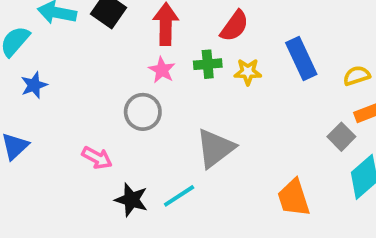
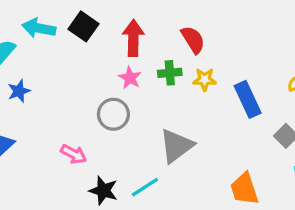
red semicircle: (234, 26) -> (193, 40), turned -68
blue rectangle: (301, 58) -> (248, 99), moved

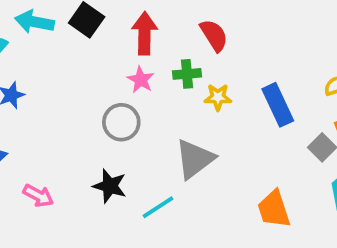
yellow star: (205, 79) -> (218, 97), moved
pink arrow: (74, 154) -> (38, 196), moved
black star: (103, 191) -> (110, 186), moved

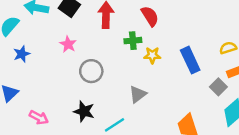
pink star: (141, 80) -> (68, 44), moved
gray triangle: (195, 159) -> (138, 94), size x0.7

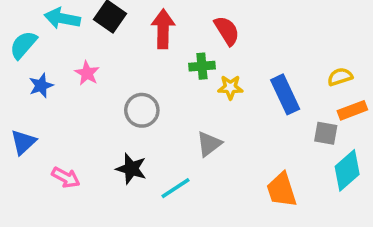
pink star: (68, 44) -> (87, 73), moved
gray square: (218, 87) -> (326, 133), turned -35

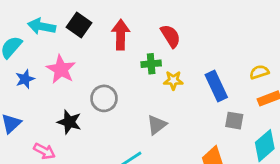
pink star: (87, 73) -> (61, 69), size x1.5
gray square: (326, 133) -> (234, 121), moved
black star: (131, 169) -> (69, 122), moved

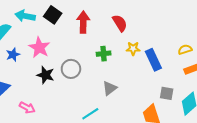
green cross: (151, 64) -> (104, 54), moved
yellow star: (173, 80) -> (133, 49), moved
gray square: (234, 121) -> (167, 93), moved
black star: (69, 122) -> (45, 75), moved

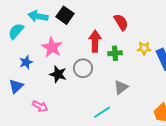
red arrow: (83, 22) -> (95, 41), moved
red semicircle: (120, 23) -> (121, 22), moved
blue star: (13, 55) -> (26, 62), moved

